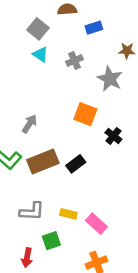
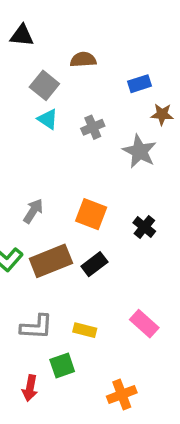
blue rectangle: (94, 28) -> (139, 84), moved
orange square: (85, 114) -> (91, 214), moved
pink rectangle: (96, 224) -> (144, 324), moved

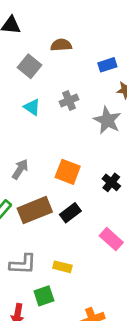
cyan triangle: (48, 119) -> (32, 107), moved
pink rectangle: (144, 324) -> (111, 239), moved

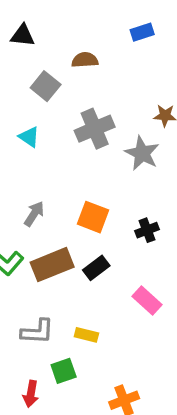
blue rectangle: (107, 65) -> (142, 32), moved
gray cross: (69, 100) -> (95, 129), size x1.6
cyan triangle: (32, 107) -> (29, 137), moved
black cross: (111, 182) -> (147, 230), turned 30

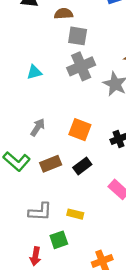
brown semicircle: (85, 60) -> (64, 14), moved
gray square: (46, 86) -> (78, 36), moved, turned -30
cyan triangle: (29, 137) -> (34, 72), turned -49
brown rectangle: (52, 265) -> (51, 164), size x0.7

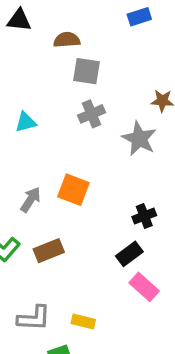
gray cross: (81, 66) -> (92, 114), size x0.7
orange square: (80, 130) -> (73, 190), moved
black rectangle: (82, 166) -> (129, 254), moved

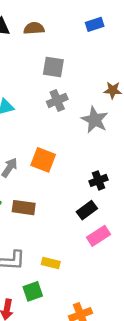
brown semicircle: (67, 40) -> (34, 28), moved
brown rectangle: (49, 251) -> (24, 208), turned 30
pink rectangle: (144, 287) -> (99, 236), turned -75

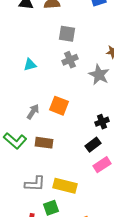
yellow rectangle: (51, 263) -> (65, 186), size x1.6

